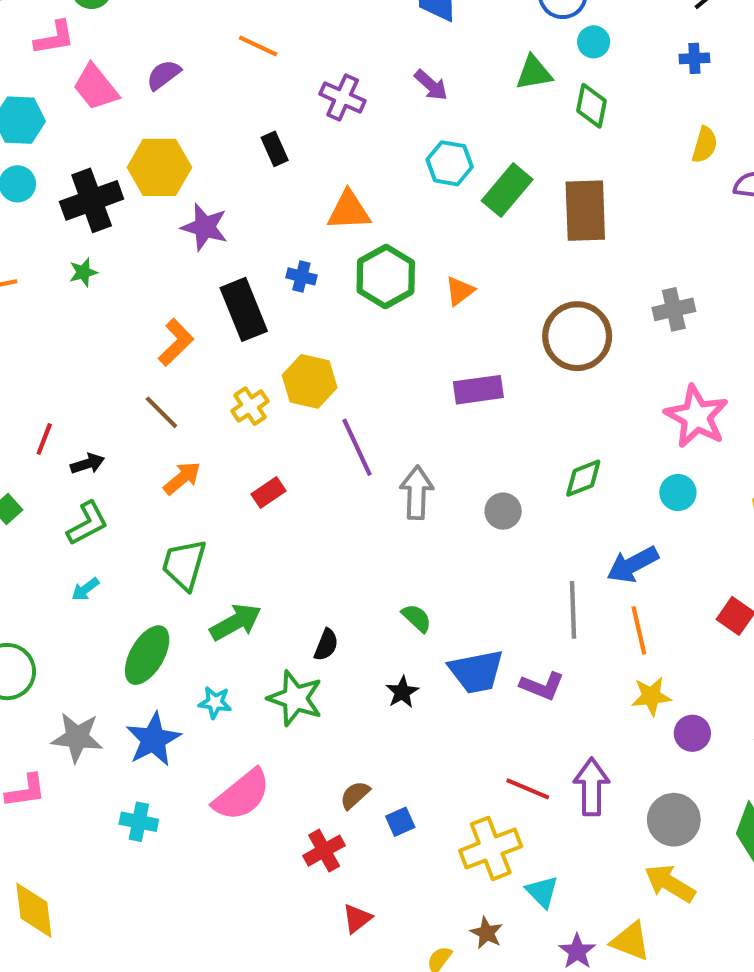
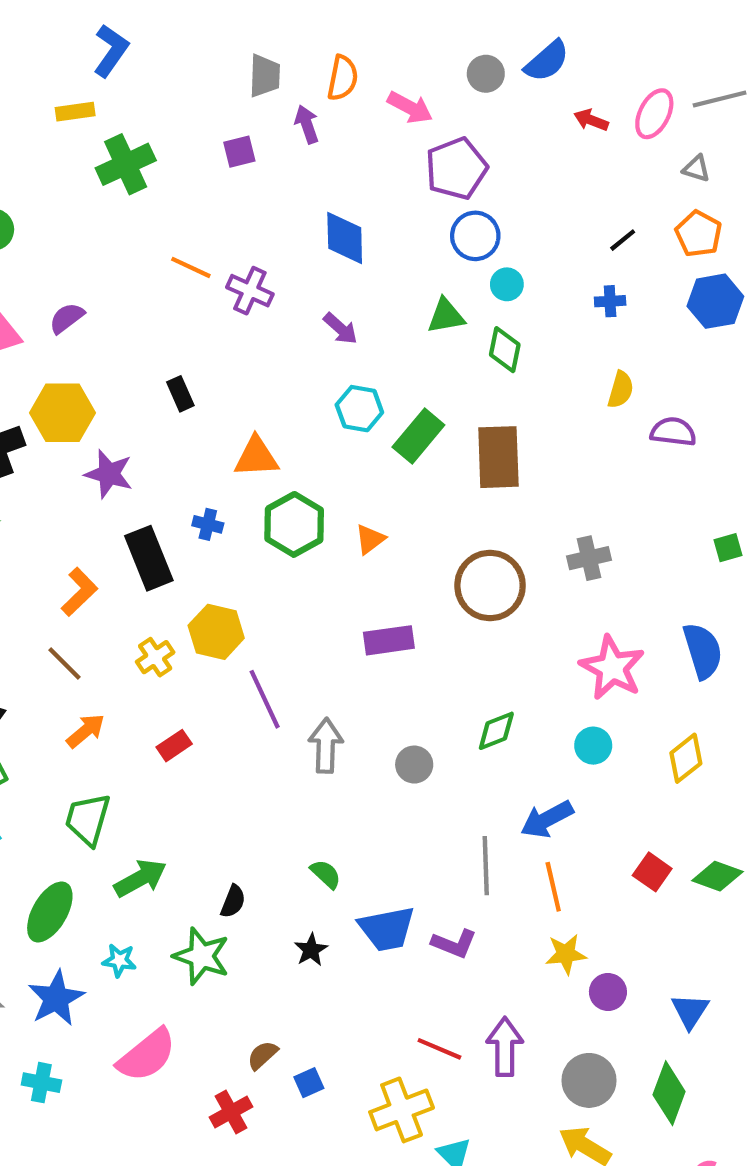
orange line: (258, 46) -> (191, 267), moved
purple cross: (343, 97) -> (250, 291), moved

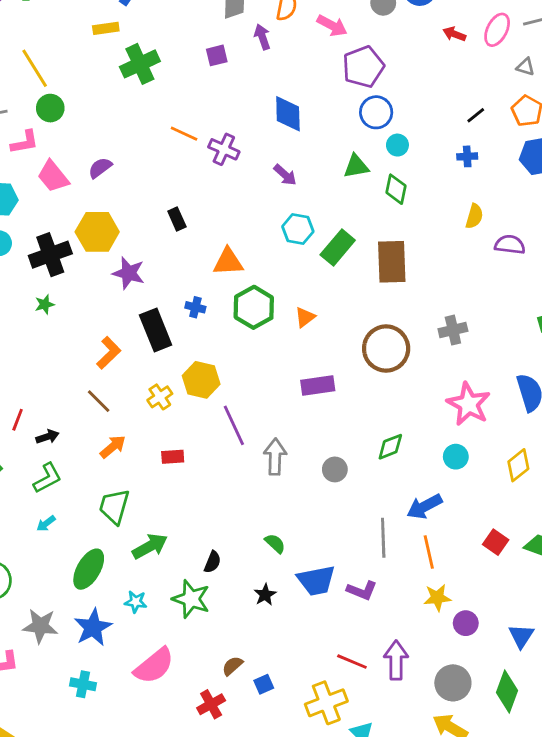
red rectangle: (174, 746) -> (173, 457), turned 30

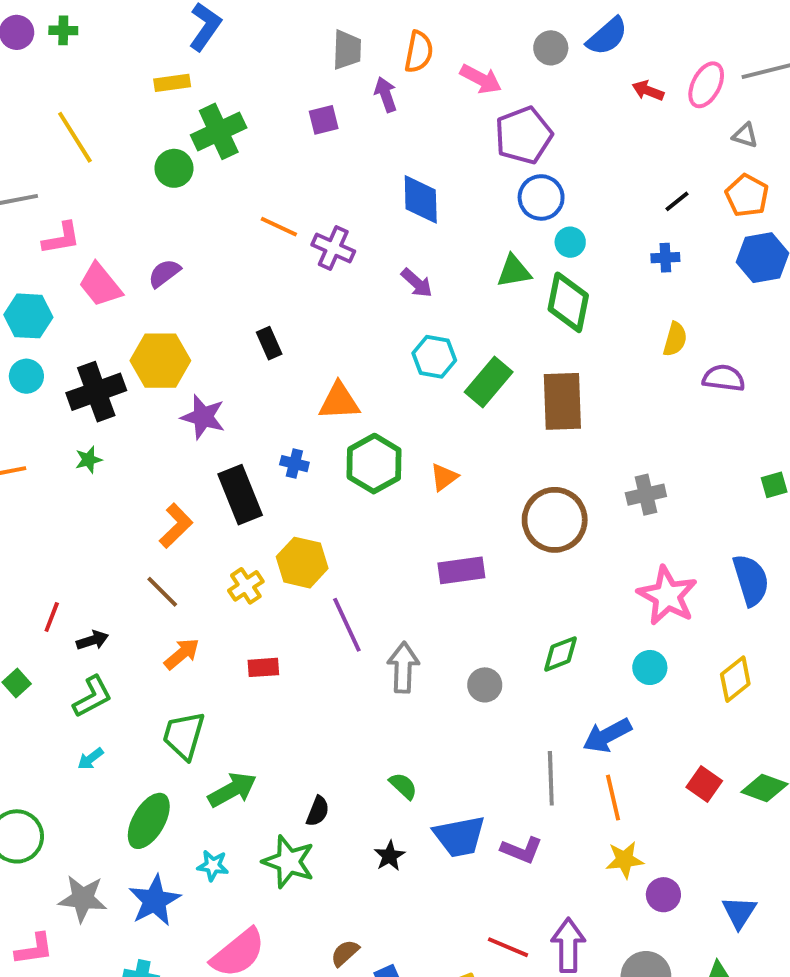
green circle: (50, 108) -> (174, 168), moved
green diamond: (396, 189) -> (568, 302), size x1.4

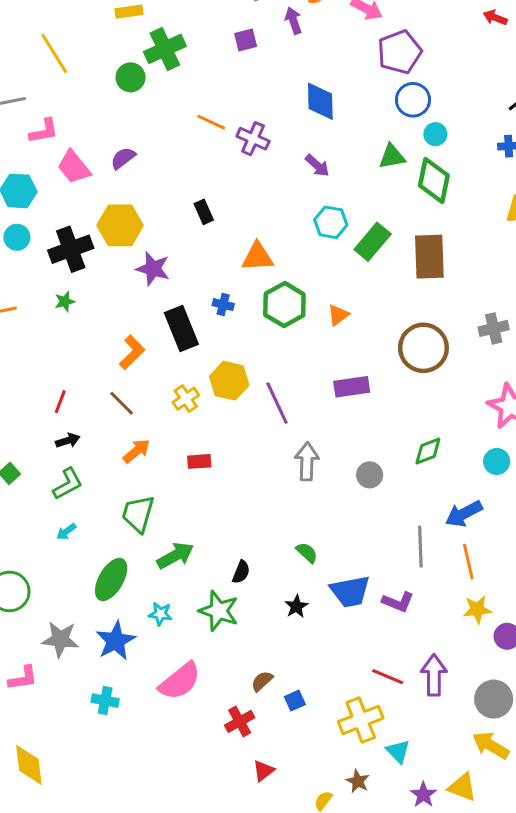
red line: (52, 617) -> (60, 402), moved
purple line: (347, 625) -> (277, 403), moved

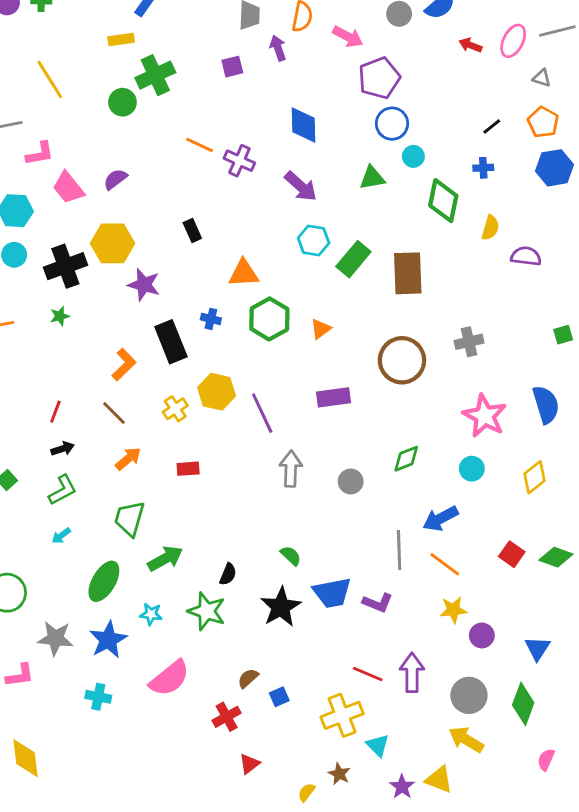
purple arrow: (317, 166) -> (301, 186), size x1.4
green diamond: (434, 180) -> (443, 201), moved
orange line: (468, 562) -> (445, 564), turned -40
black star: (296, 606) -> (281, 607), size x1.8

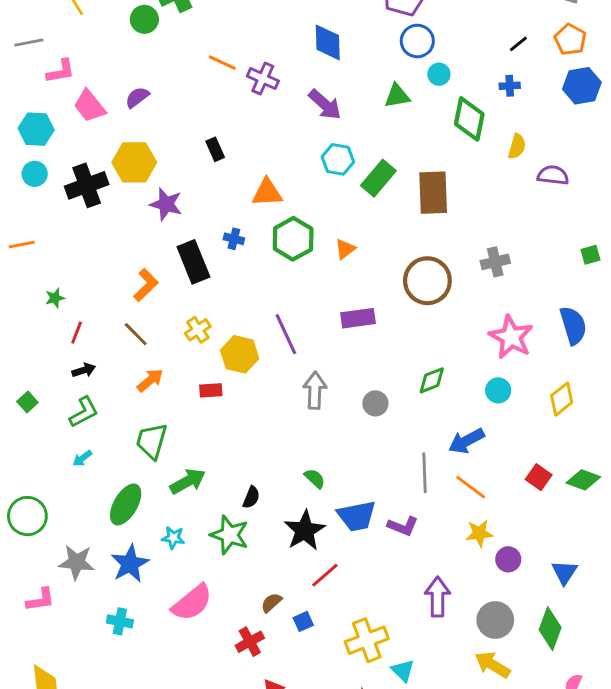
green star: (60, 316) -> (55, 298), moved
yellow hexagon: (217, 392) -> (240, 354), moved
red line: (368, 674) -> (325, 575), moved, turned -64

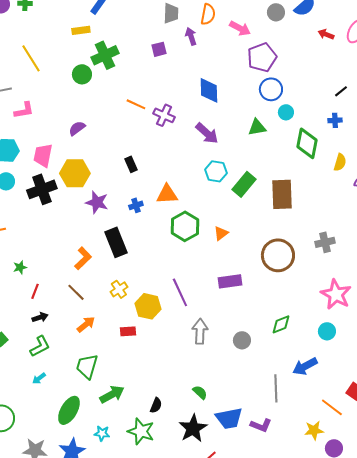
pink trapezoid: (90, 106) -> (43, 155), moved, turned 50
blue cross: (234, 239) -> (136, 205), moved, turned -32
orange line: (471, 487) -> (332, 407), moved

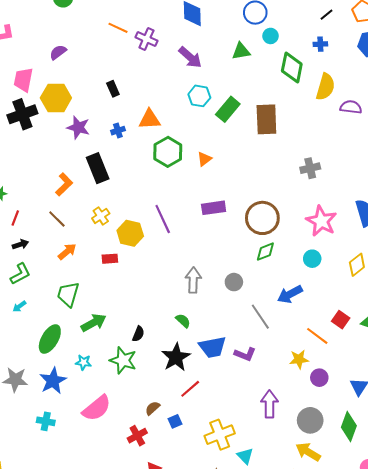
yellow semicircle: (340, 162) -> (325, 87), size x1.5
brown circle: (278, 255) -> (262, 218), moved
gray arrow: (200, 331) -> (193, 280), moved
gray circle: (242, 340) -> (234, 282), moved
gray line: (276, 388) -> (260, 317), turned -32

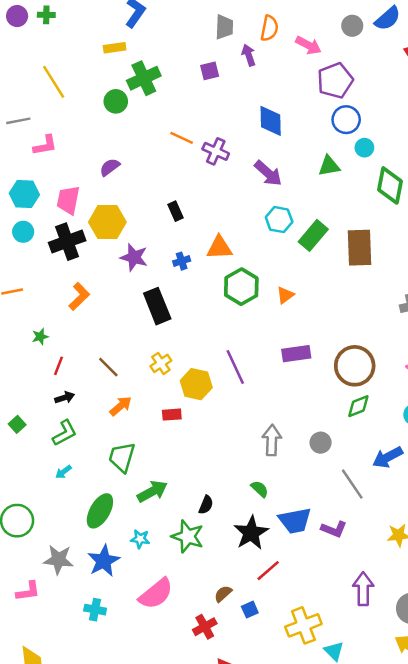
orange L-shape: (64, 184) -> (79, 296), moved

